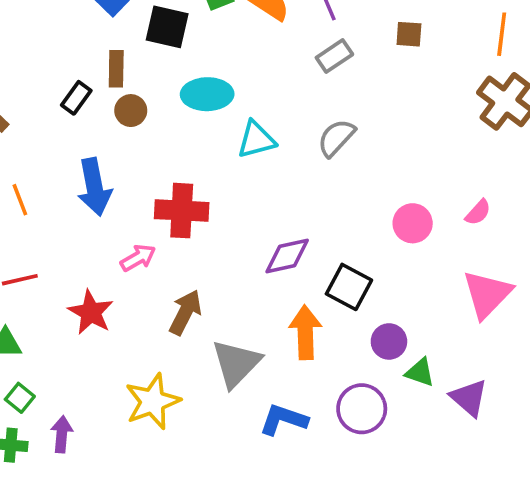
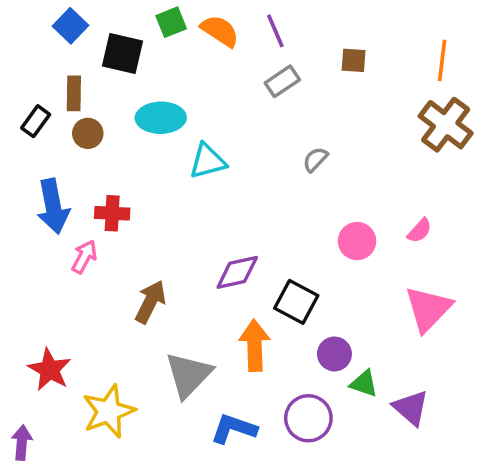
gray semicircle: (336, 138) -> (315, 159), moved, size x0.7
red cross: (182, 211) -> (112, 213), moved, size x0.7
pink arrow: (138, 258) -> (84, 257), moved, turned -32
red star: (91, 312) -> (50, 370), moved
brown arrow: (185, 312) -> (150, 302), moved

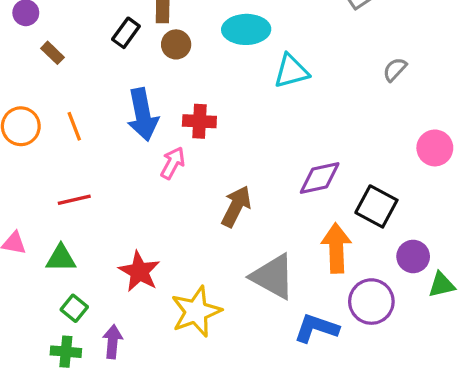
gray triangle: (189, 375) -> (273, 277), turned -45
green triangle: (364, 383) -> (442, 285), turned -32
purple circle: (308, 418) -> (371, 302), moved

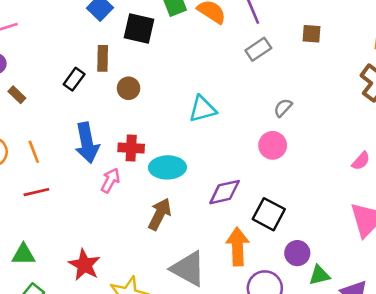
cyan ellipse: (246, 29) -> (167, 167), moved
brown circle: (176, 44) -> (129, 88), moved
pink circle: (435, 148) -> (273, 145), moved
red line: (74, 200) -> (36, 192), moved

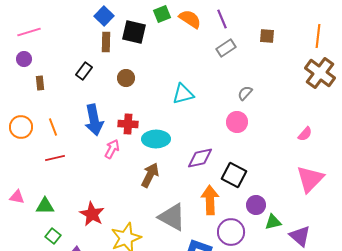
brown rectangle: (103, 58) -> (106, 42), moved
brown rectangle: (17, 95) -> (40, 83), turned 40

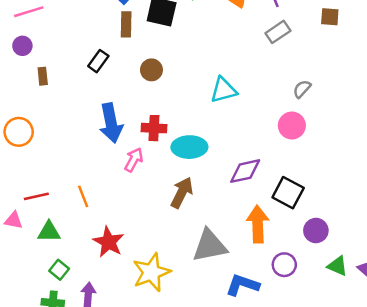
orange line: (53, 127) -> (83, 196), moved
red line: (55, 158) -> (36, 196), moved
gray triangle: (172, 217) -> (210, 246), turned -40
green triangle: (273, 222) -> (337, 266), moved, turned 36
purple circle: (231, 232) -> (284, 265), size x0.7

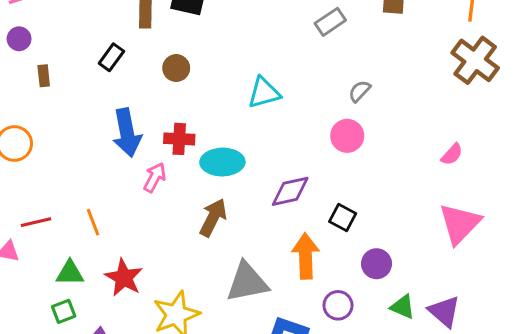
black square: (288, 193) -> (343, 217), size x0.7
green triangle: (49, 232) -> (70, 273), moved
green square: (59, 270) -> (64, 311), turned 30

